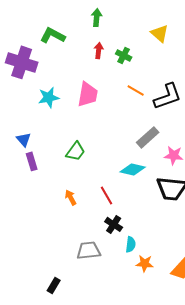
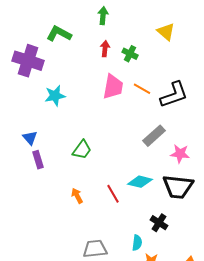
pink trapezoid: (88, 94) -> (113, 87), moved
cyan diamond: (133, 169) -> (140, 182), moved
black cross: (114, 224) -> (159, 223), moved

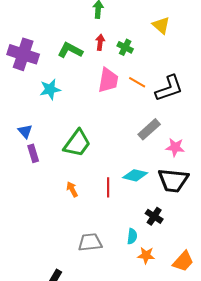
green L-shape: (59, 34) -> (70, 50), moved
green trapezoid: (82, 150) -> (77, 143), size x1.4
red line: (113, 194) -> (108, 187), turned 30

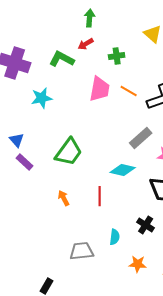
red arrow: (100, 42) -> (86, 44), moved, turned -126
green cross: (125, 47) -> (117, 56), turned -35
purple rectangle: (33, 153) -> (25, 162), turned -30
cyan diamond: (135, 175) -> (123, 170), moved
cyan semicircle: (132, 236) -> (115, 237), moved

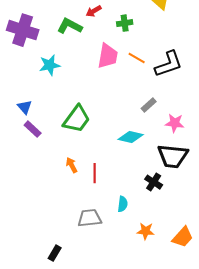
gray rectangle: (141, 138) -> (149, 105), size x0.7
red line: (100, 196) -> (95, 173), moved
black cross: (146, 225) -> (154, 182), moved

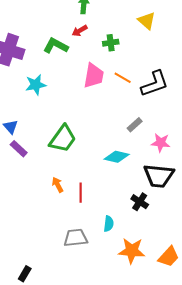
orange star: (146, 231) -> (132, 251), size x1.5
black rectangle: (55, 253) -> (25, 274), moved

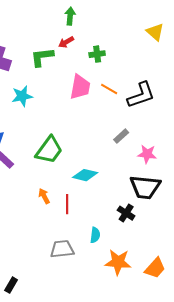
yellow triangle: (147, 21) -> (155, 32), moved
green L-shape: (56, 46) -> (42, 57), turned -35
cyan diamond: (117, 157) -> (85, 175), moved

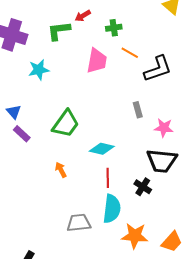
orange line: (109, 89) -> (130, 53), moved
gray rectangle: (121, 136) -> (138, 110), turned -63
red line: (67, 204) -> (108, 178), moved
cyan semicircle: (95, 235) -> (112, 209), size x1.8

